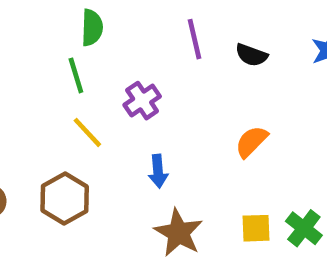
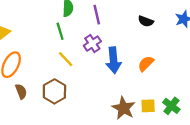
purple line: (194, 39) -> (97, 15), moved
blue arrow: (158, 171) -> (114, 60), moved, size x1.6
brown star: (179, 233) -> (124, 108), moved

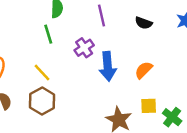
purple line: (97, 15) -> (101, 16), moved
yellow line: (66, 59) -> (42, 73), moved
yellow square: (148, 106) -> (149, 106), moved

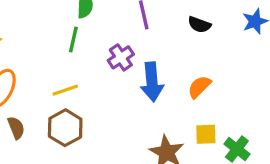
green line: (48, 34) -> (73, 39), turned 30
yellow line: (42, 73) -> (65, 90), turned -66

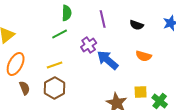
green line: (73, 39) -> (60, 34), turned 49
blue arrow: (152, 82) -> (108, 60), turned 135
orange semicircle: (199, 87) -> (144, 56), moved, turned -119

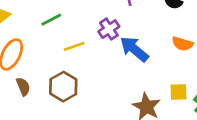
green line: (60, 34) -> (51, 20), moved
yellow line: (55, 65) -> (74, 46), moved

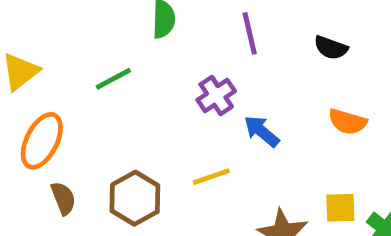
yellow line: (74, 46) -> (211, 177), moved
blue arrow: (134, 49) -> (262, 131), size x0.7

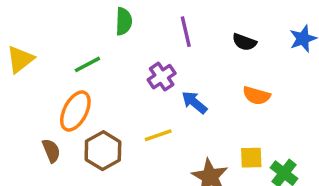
orange ellipse: (42, 141) -> (75, 111), moved

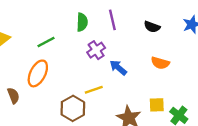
green semicircle: (124, 21) -> (82, 22), moved
brown semicircle: (51, 151) -> (13, 96), moved
brown hexagon: (103, 151) -> (73, 108), moved

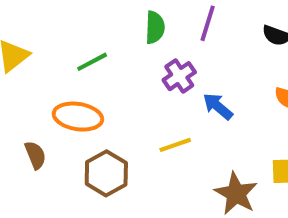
purple line: (112, 20) -> (208, 23), turned 30
orange ellipse: (38, 73) -> (78, 117), turned 72
brown hexagon: (73, 108) -> (106, 173), moved

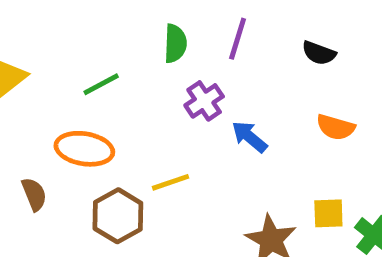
yellow line: (175, 145) -> (171, 182), moved

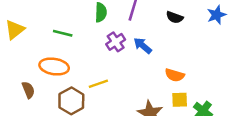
green line: (101, 84) -> (63, 33), turned 42
orange semicircle: (336, 127) -> (175, 75), moved
blue arrow: (249, 137) -> (143, 46), moved

